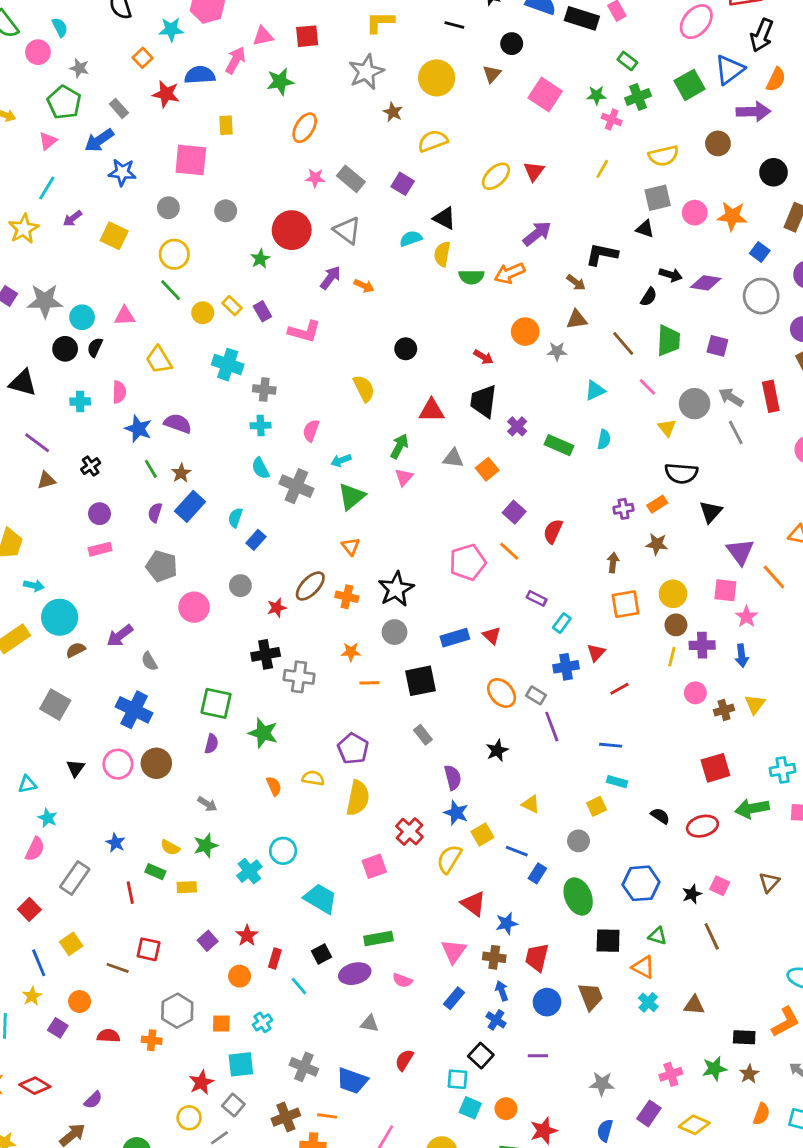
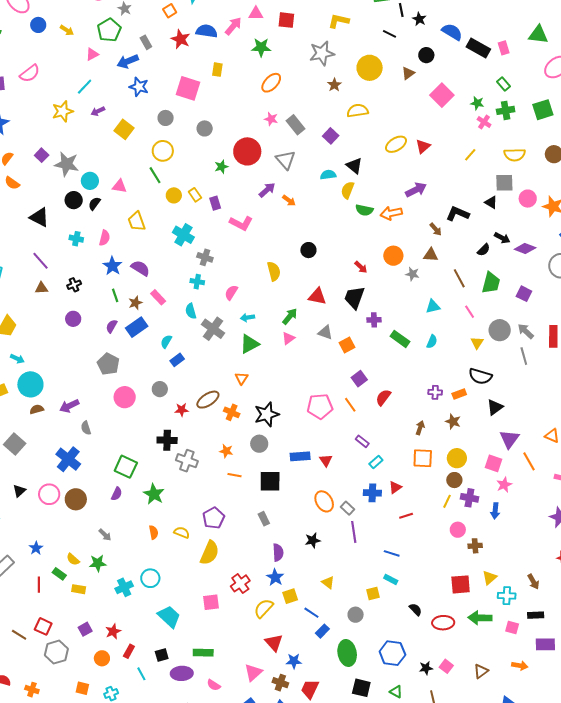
purple cross: (517, 426) -> (374, 320), turned 32
pink rectangle: (100, 549) -> (158, 297), moved, turned 49
yellow triangle: (755, 704) -> (490, 578), moved
gray hexagon: (177, 1011) -> (56, 652), moved

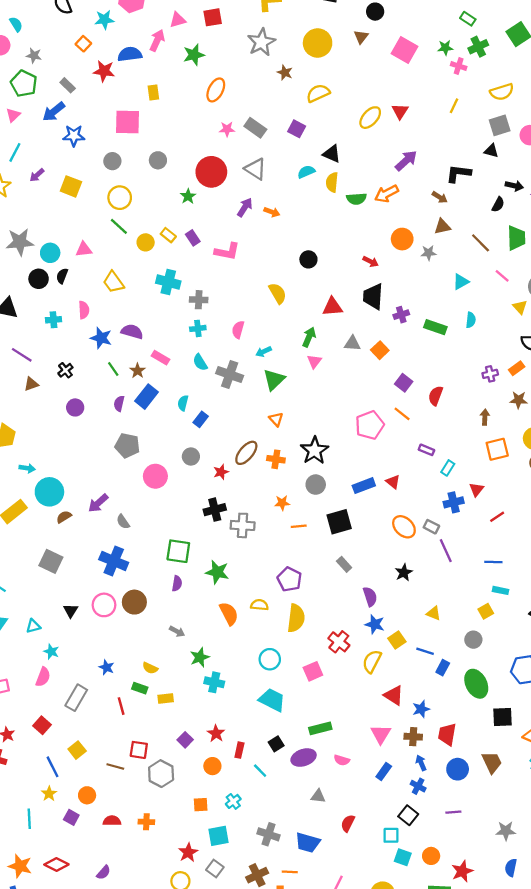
orange semicircle: (154, 532) -> (229, 614), size x1.5
green star: (98, 563) -> (200, 657), moved
cyan circle: (150, 578) -> (270, 659), moved
cyan cross: (124, 587) -> (214, 682), turned -36

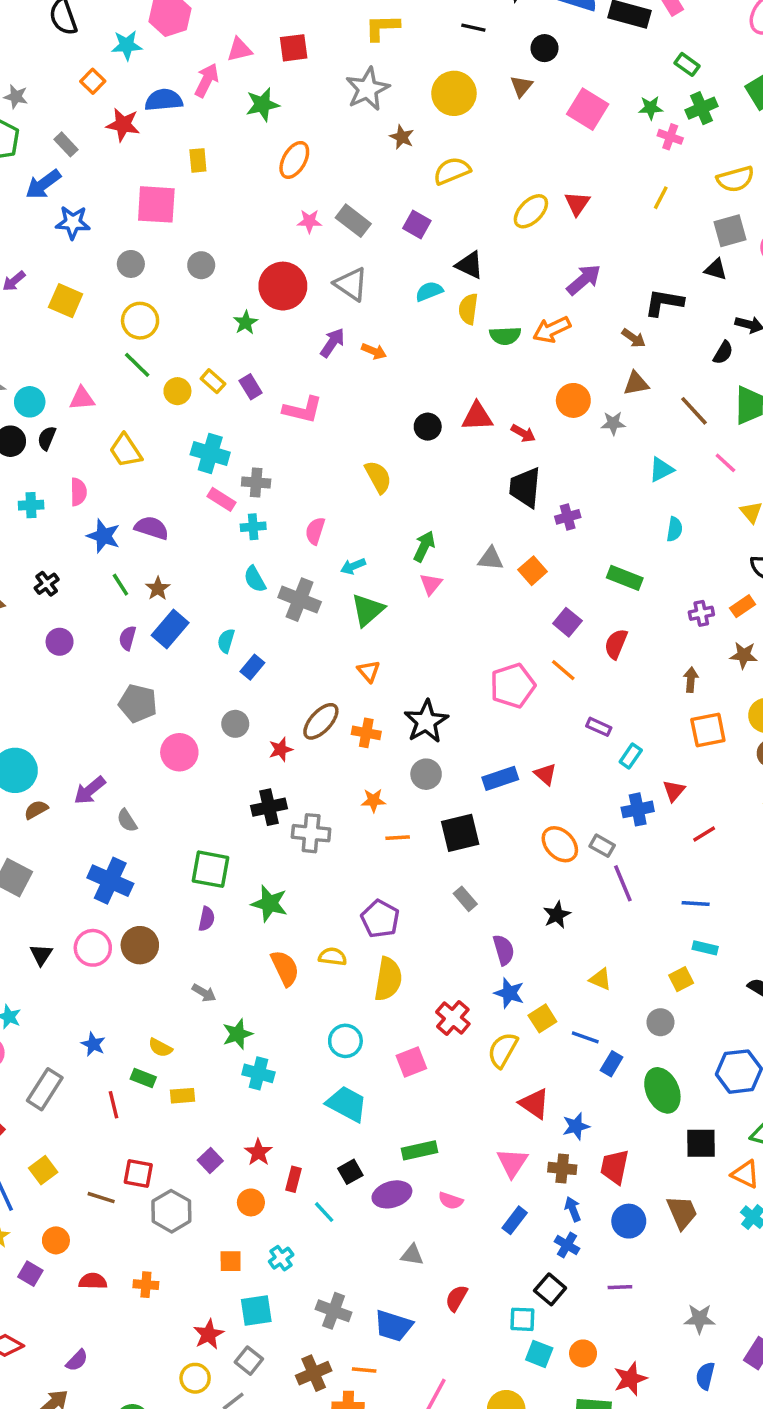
red triangle: (332, 307) -> (477, 417), moved
green rectangle: (435, 327) -> (625, 578), moved
pink rectangle: (160, 358) -> (221, 499), moved

